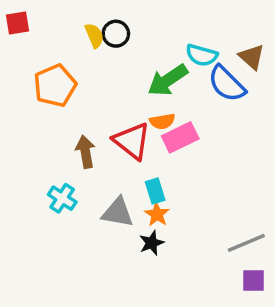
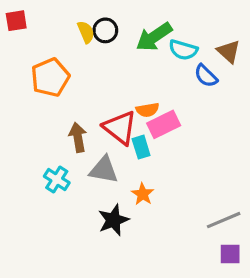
green arrow: (168, 80) -> (154, 37), moved
blue semicircle: (227, 84) -> (206, 76), size x0.7
cyan rectangle: (155, 191) -> (141, 147), moved
gray triangle: (118, 213) -> (104, 170), moved
black star: (152, 243) -> (113, 220), moved, size x1.4

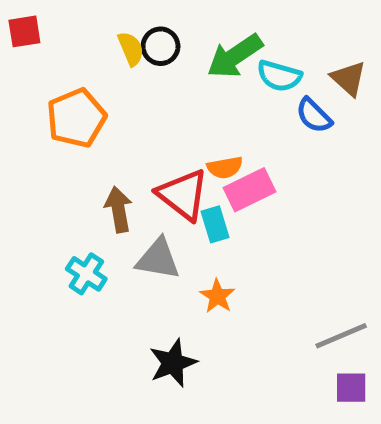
black star: (113, 220) -> (173, 363), moved

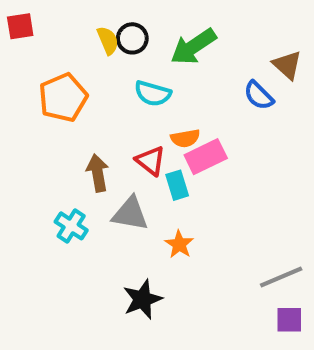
cyan semicircle: (279, 76) -> (153, 93), moved
red triangle: (183, 195) -> (151, 161), size x0.7

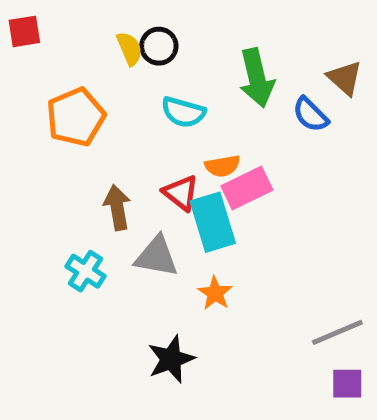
green arrow: (193, 47) -> (257, 78), moved, turned -69
cyan rectangle: (177, 185) -> (213, 222), size x1.6

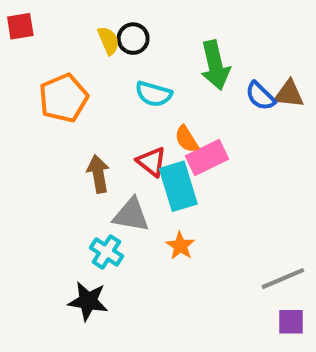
brown triangle: (345, 78) -> (289, 94), moved, turned -36
orange semicircle: (222, 166) -> (186, 139), turned 68
cyan cross: (85, 271) -> (106, 252), moved
black star: (171, 359) -> (88, 301), moved, turned 30

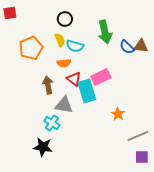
yellow semicircle: (109, 41) -> (60, 40), moved
orange semicircle: (186, 139) -> (64, 63), moved, turned -64
orange star: (180, 246) -> (118, 114), moved

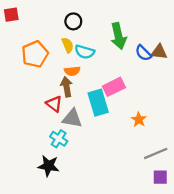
red triangle: (74, 79) -> (54, 104), moved
brown arrow: (48, 85) -> (67, 87), moved
orange star: (118, 114) -> (139, 120), moved

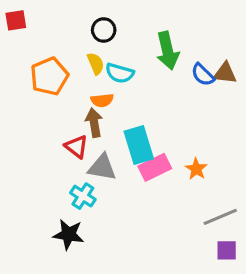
pink rectangle: (114, 87) -> (155, 167), moved

